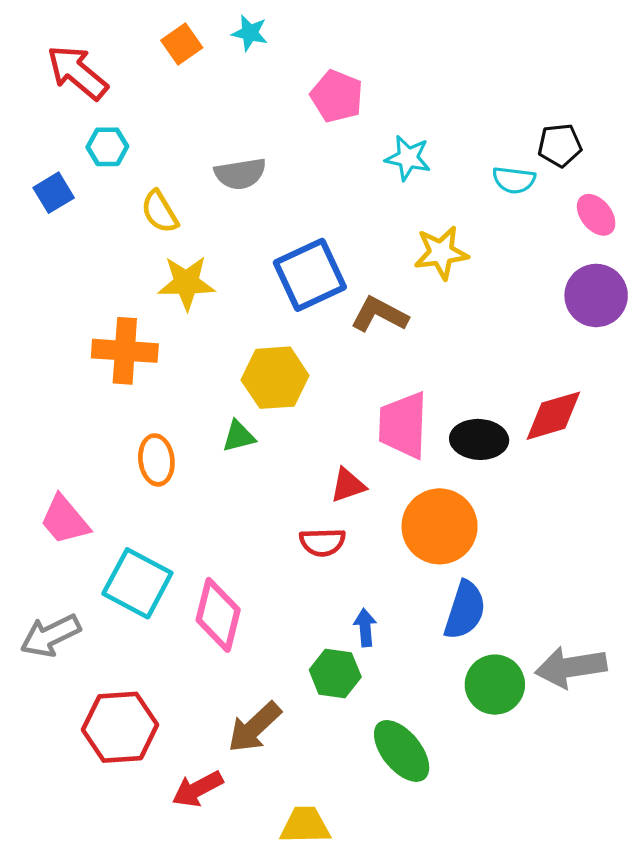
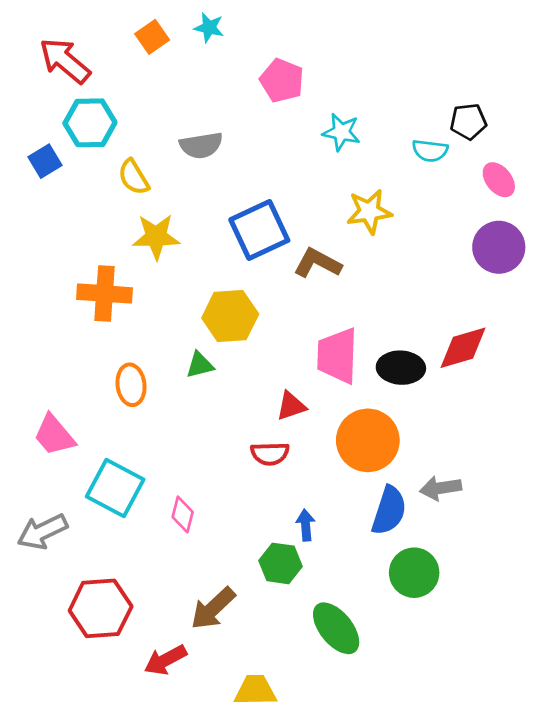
cyan hexagon: (107, 147) -> (90, 123), size x1.5
pink diamond: (218, 615) -> (183, 514), size x0.6
gray arrow: (571, 667) -> (441, 488), moved, size x0.7

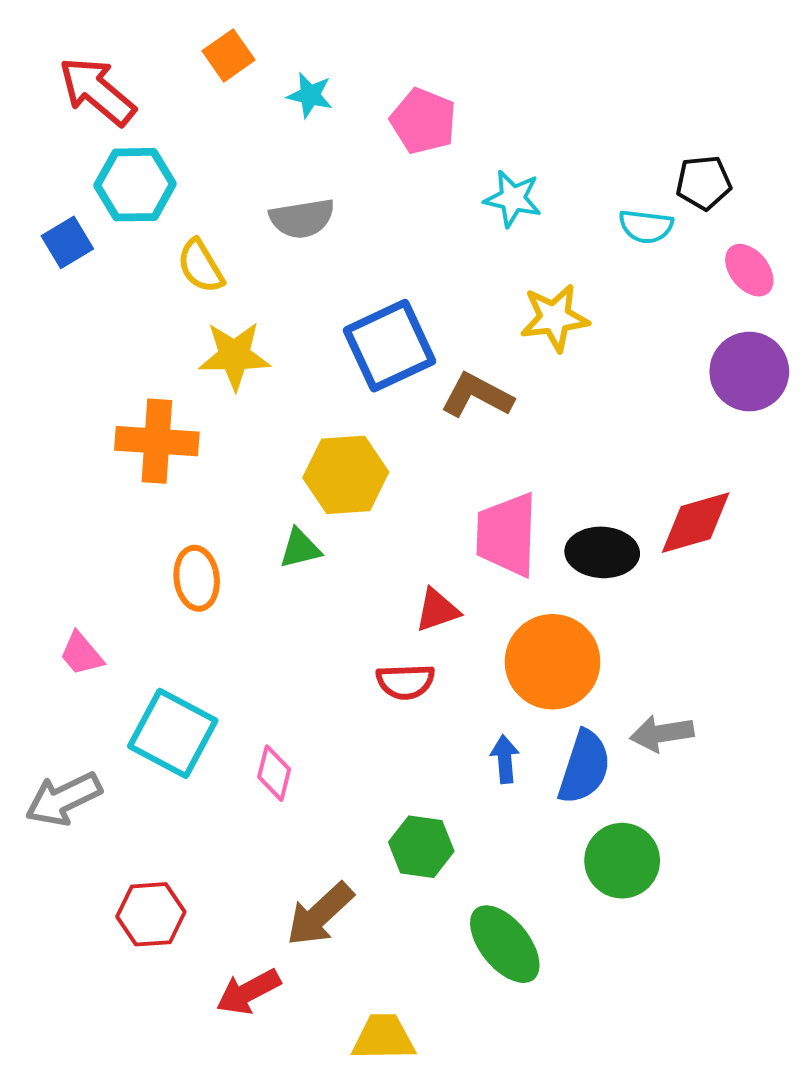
cyan star: (209, 28) -> (310, 95), moved
pink trapezoid: (54, 435) -> (81, 654), size x0.7
blue arrow: (306, 525) -> (505, 759), moved
red hexagon: (101, 608) -> (151, 914), size x0.7

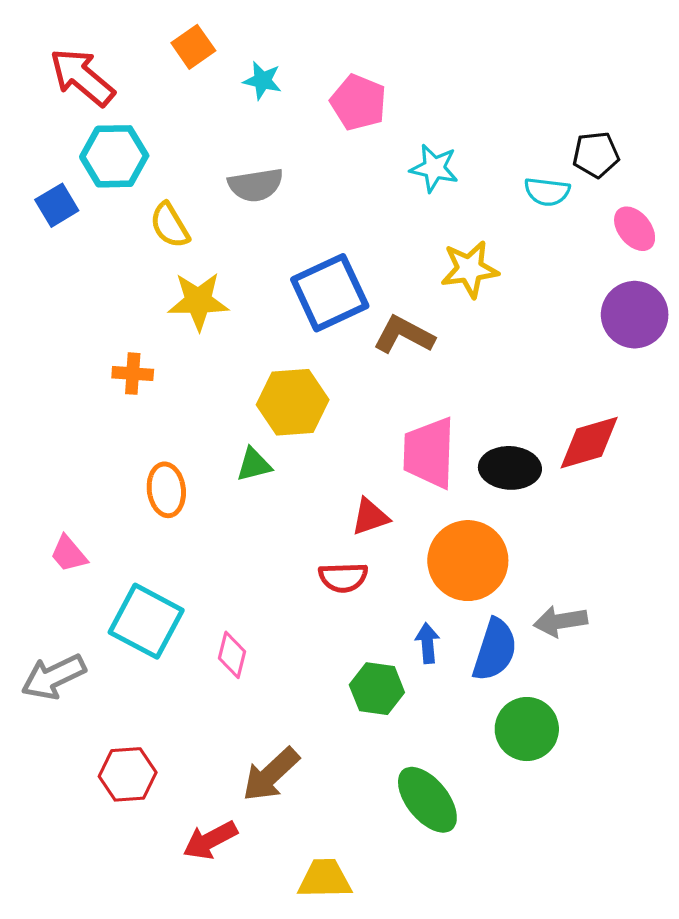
orange cross: (157, 441) -> (133, 374), size x0.6
green hexagon: (421, 847) -> (377, 689), moved

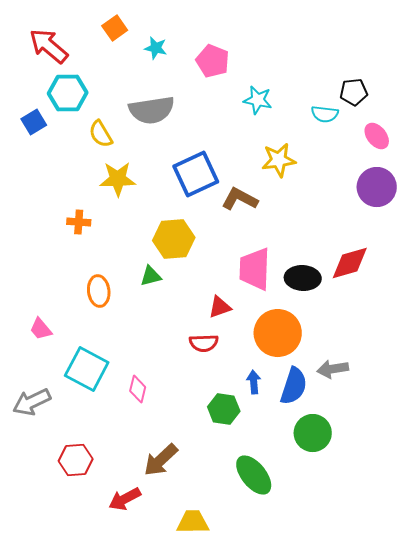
gray semicircle: (256, 185) -> (152, 110), size x1.4

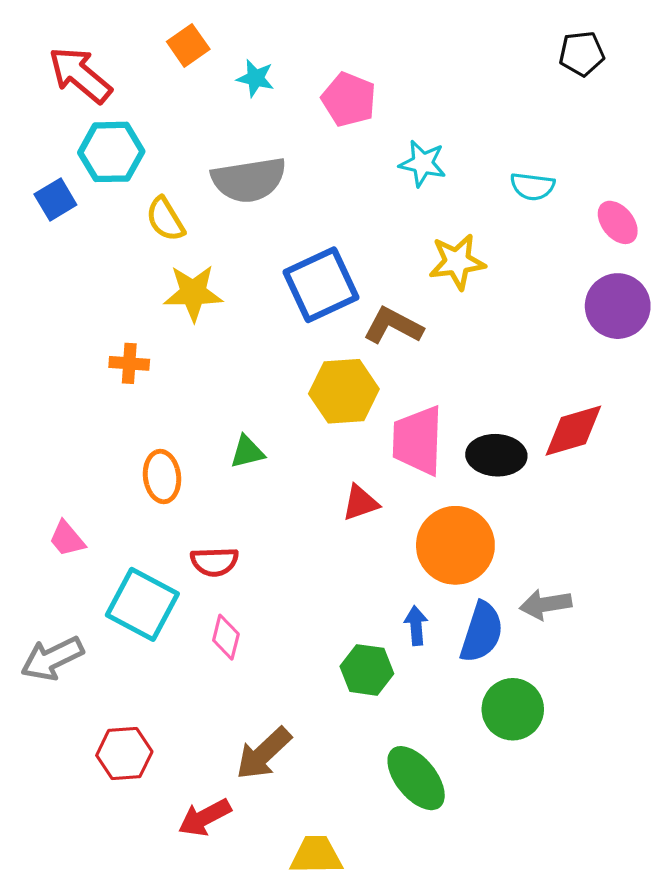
black pentagon: (354, 92) -> (582, 54), moved
yellow hexagon: (174, 239) -> (344, 391), moved
red semicircle: (204, 343) -> (214, 562), moved

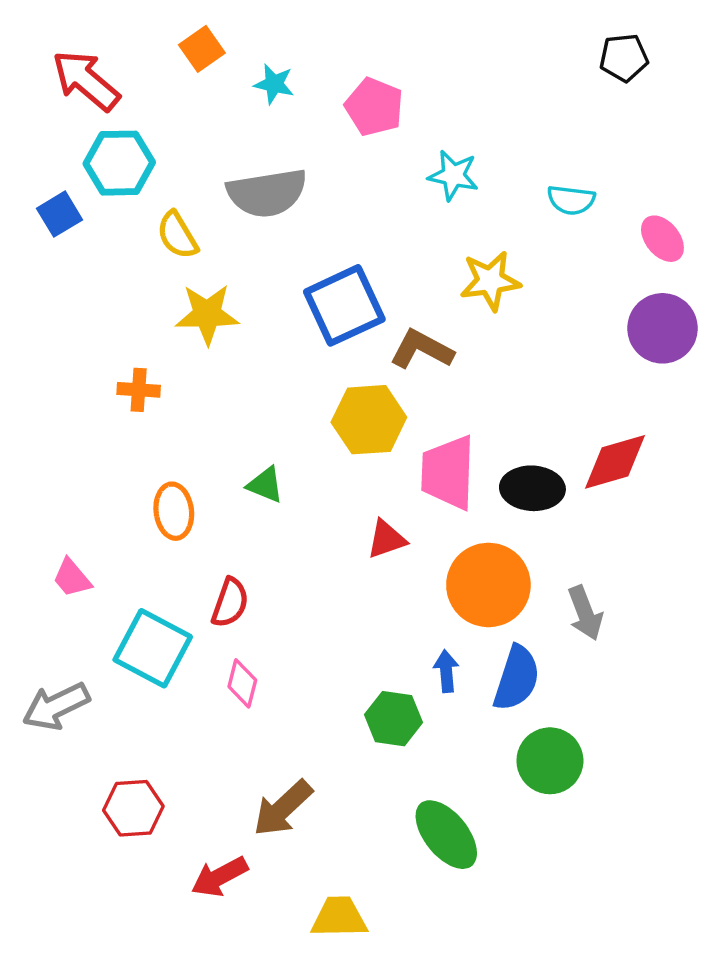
green triangle: (247, 452) -> (265, 485), turned 36
red semicircle: (214, 562) -> (230, 603), turned -69
gray arrow: (546, 604) -> (585, 613), moved, turned -102

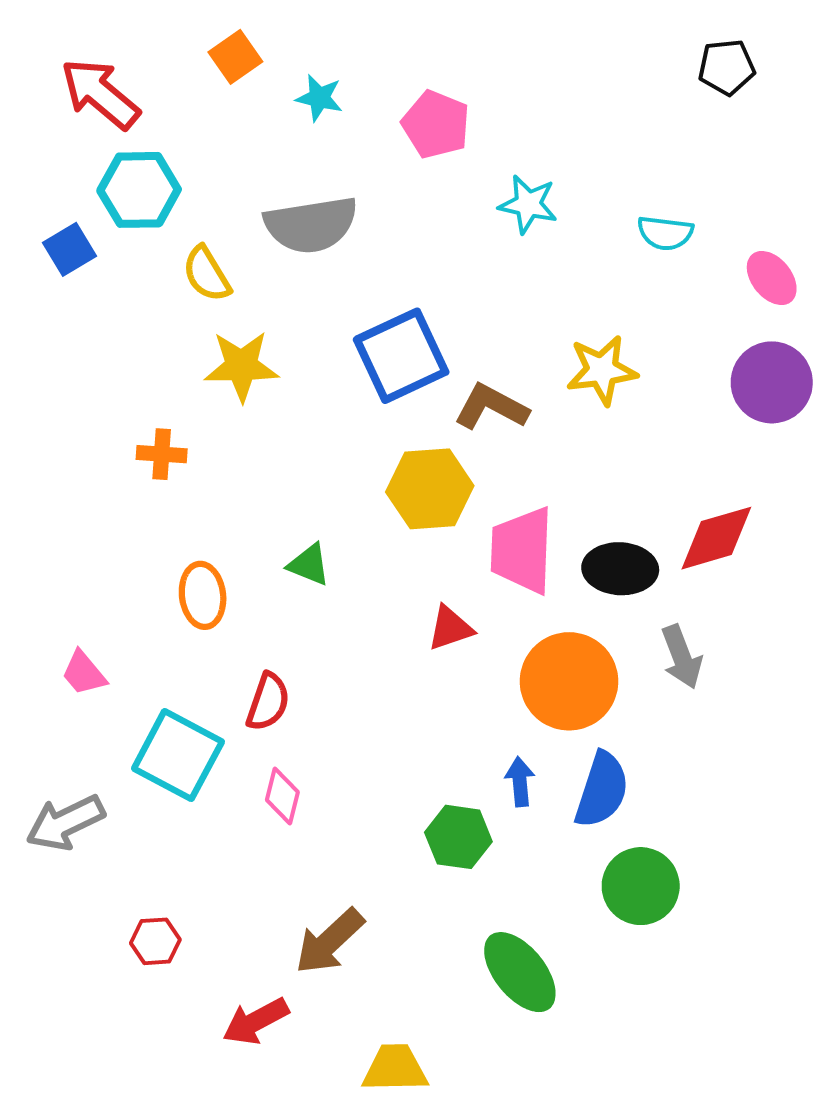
yellow star: (490, 281) -> (602, 370), moved
gray arrow: (585, 613) -> (682, 657), moved
red hexagon: (133, 808) -> (155, 941), size x0.7

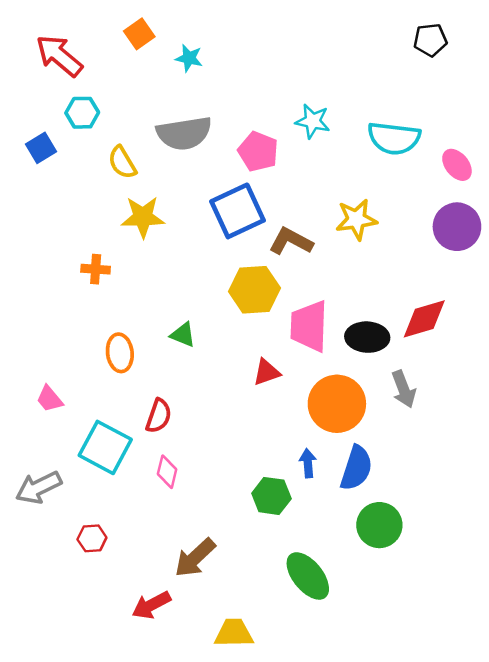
pink pentagon: (436, 124) -> (258, 152), moved
cyan hexagon: (139, 190) -> (82, 113), size x0.7
cyan semicircle: (665, 233) -> (394, 138), size x1.6
red hexagon: (155, 941) -> (92, 538), moved

